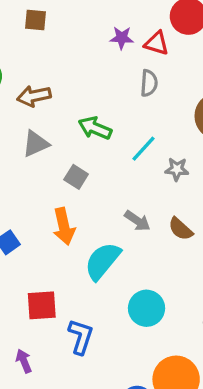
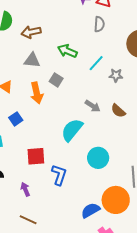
gray triangle: (36, 144) -> (32, 60), turned 30
orange arrow: (64, 226) -> (37, 93), moved

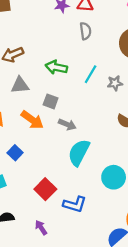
orange arrow: (37, 93) -> (32, 120), turned -30
gray arrow: (93, 106) -> (67, 124), moved
red square: (36, 156) -> (45, 189), turned -30
blue L-shape: (59, 175) -> (75, 204), turned 100

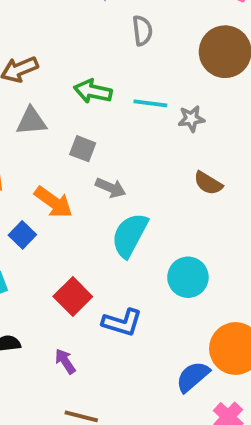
cyan line: (91, 74) -> (150, 103), turned 66
orange arrow: (32, 120) -> (53, 202), moved

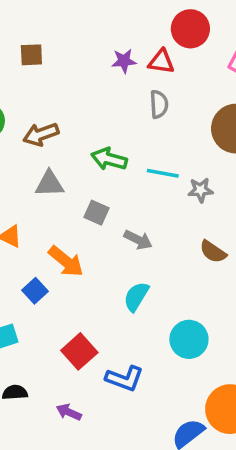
gray arrow: (111, 188) -> (138, 240), moved
cyan semicircle: (130, 235) -> (136, 297), size x0.7
purple arrow: (65, 361) -> (69, 412), turned -35

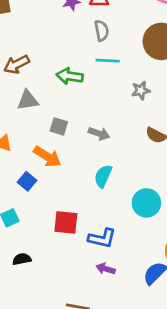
cyan line: (163, 173) -> (108, 61), moved
gray square: (96, 213) -> (59, 126), moved
red square: (79, 351) -> (66, 222), turned -35
purple arrow: (69, 412) -> (106, 269), moved

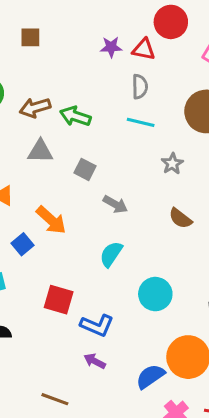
green arrow: (70, 76) -> (75, 116), moved
gray star: (141, 90) -> (172, 164), turned -30
gray square: (59, 126) -> (85, 169), moved

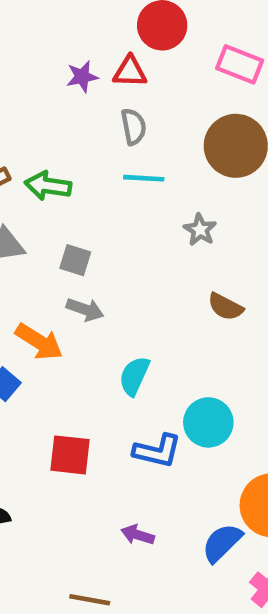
gray arrow: (115, 204) -> (85, 309), moved
blue L-shape: (97, 325) -> (157, 451), moved

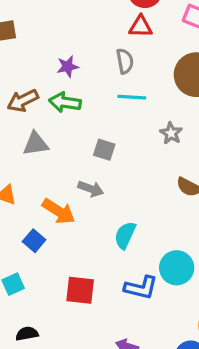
red triangle: (130, 72) -> (141, 27), moved
purple star: (82, 77) -> (68, 66), moved
gray square: (75, 260) -> (104, 150), moved

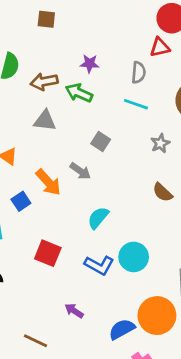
red triangle: (141, 27) -> (160, 47), turned -30

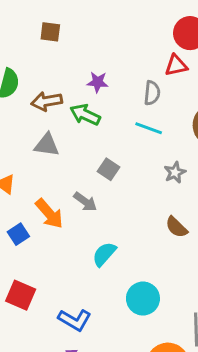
red square: (48, 253) -> (21, 295), moved
blue L-shape: (99, 265) -> (75, 320), moved

